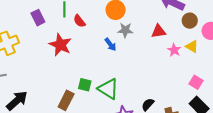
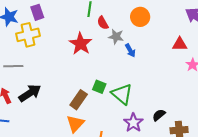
purple rectangle: (38, 18) -> (37, 12), moved
gray star: (125, 30) -> (116, 37), moved

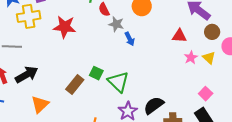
red star: (81, 44) -> (65, 27), moved, turned -30
black semicircle: (159, 115) -> (154, 105), size x1.5
orange triangle: (75, 124) -> (40, 104), moved

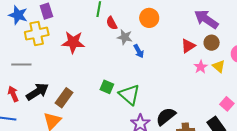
brown circle: (212, 32) -> (212, 43), moved
red triangle: (179, 36) -> (188, 46), turned -35
brown rectangle: (75, 85) -> (64, 98), moved
pink square: (206, 94) -> (227, 104), moved

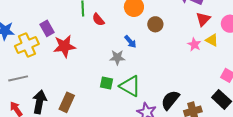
purple rectangle: (46, 11) -> (47, 28), moved
gray star: (125, 37) -> (117, 57), moved
brown circle: (212, 43) -> (155, 24), moved
red triangle: (188, 46) -> (203, 19), moved
black arrow: (37, 92) -> (39, 102), turned -35

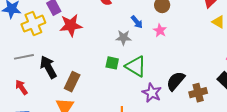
pink star: (194, 44) -> (160, 30), moved
black arrow: (39, 102) -> (48, 67), moved, turned -40

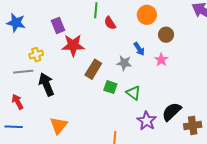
yellow cross: (33, 24) -> (36, 55), moved, size x0.6
green triangle: (136, 66) -> (133, 93), size x0.7
brown rectangle: (72, 82) -> (93, 69), moved

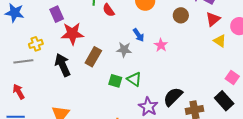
brown circle: (166, 35) -> (181, 15), moved
black arrow: (46, 85) -> (63, 65), moved
green square: (110, 87) -> (115, 81), moved

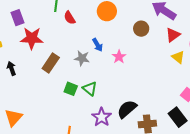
black arrow: (63, 65) -> (11, 68), moved, size x0.6

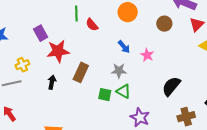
gray star: (82, 58) -> (119, 71), moved
black arrow: (11, 68) -> (52, 82), moved, turned 40
black semicircle: (127, 109) -> (171, 86), moved

